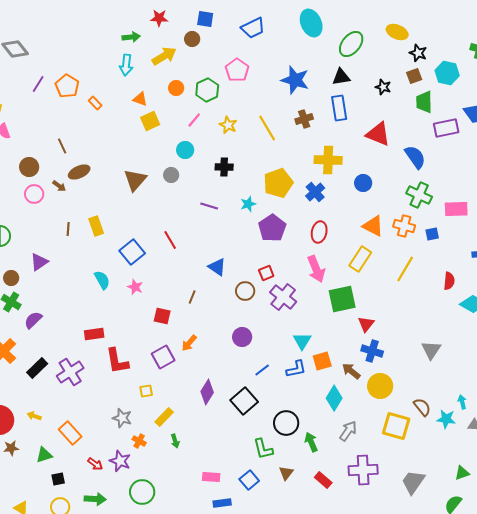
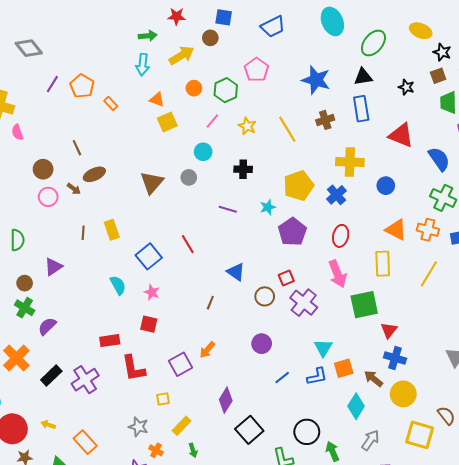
yellow rectangle: (360, 259) -> (383, 264), turned -35
red square: (162, 316) -> (149, 324), moved
black square: (244, 401) -> (249, 430), moved

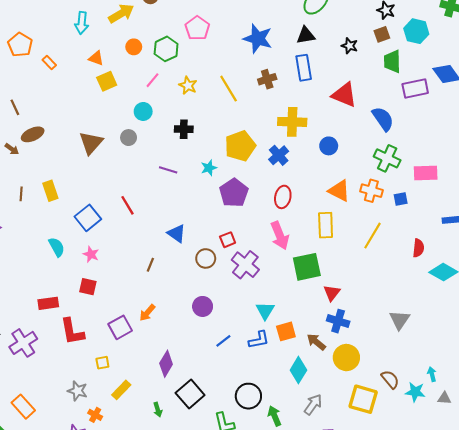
green arrow: (193, 450) -> (158, 410), moved

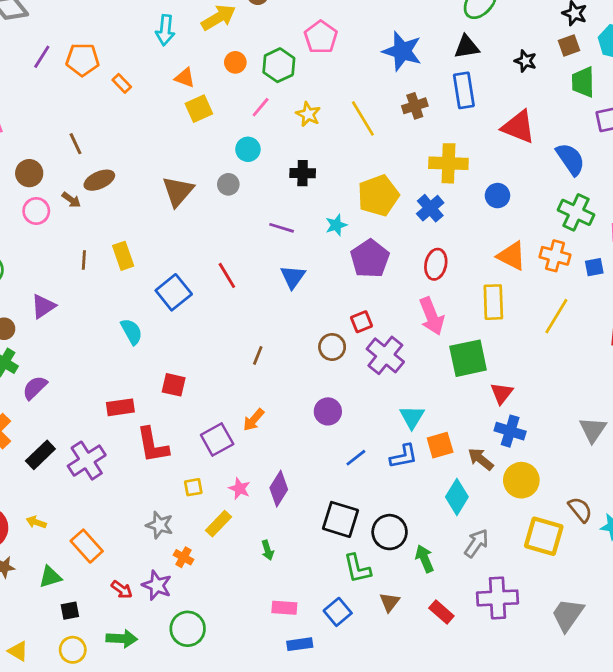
orange pentagon: (20, 45) -> (83, 60), turned -30
blue triangle: (176, 233) -> (293, 277), moved, turned 30
pink star: (91, 254) -> (240, 489), moved
black square: (190, 394) -> (340, 519), moved, turned -32

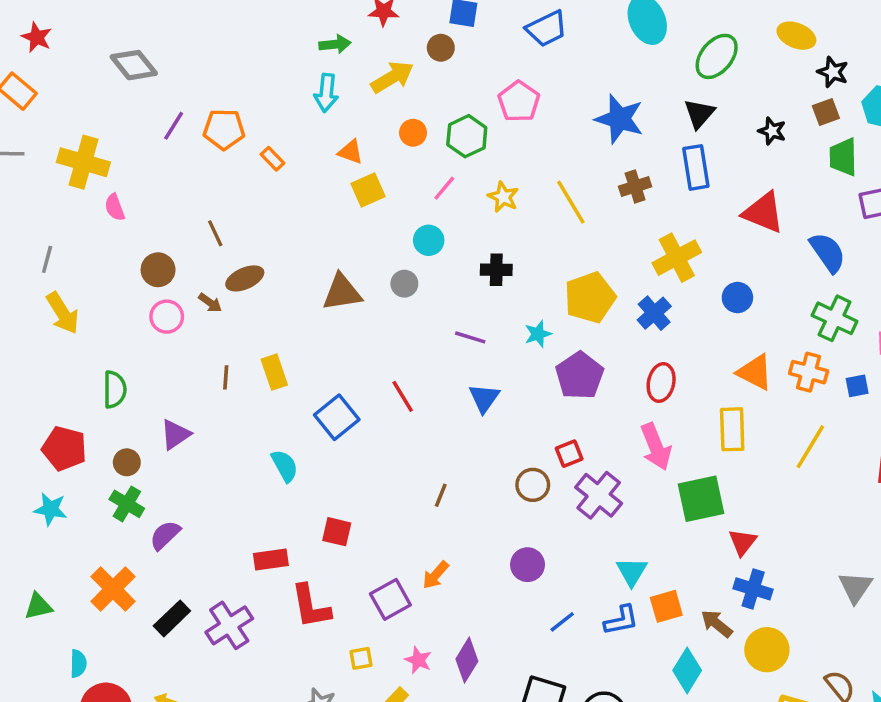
black triangle: (467, 47) -> (699, 114), turned -40
yellow cross: (448, 163) -> (677, 258), turned -30
brown triangle: (178, 191) -> (342, 292), turned 40

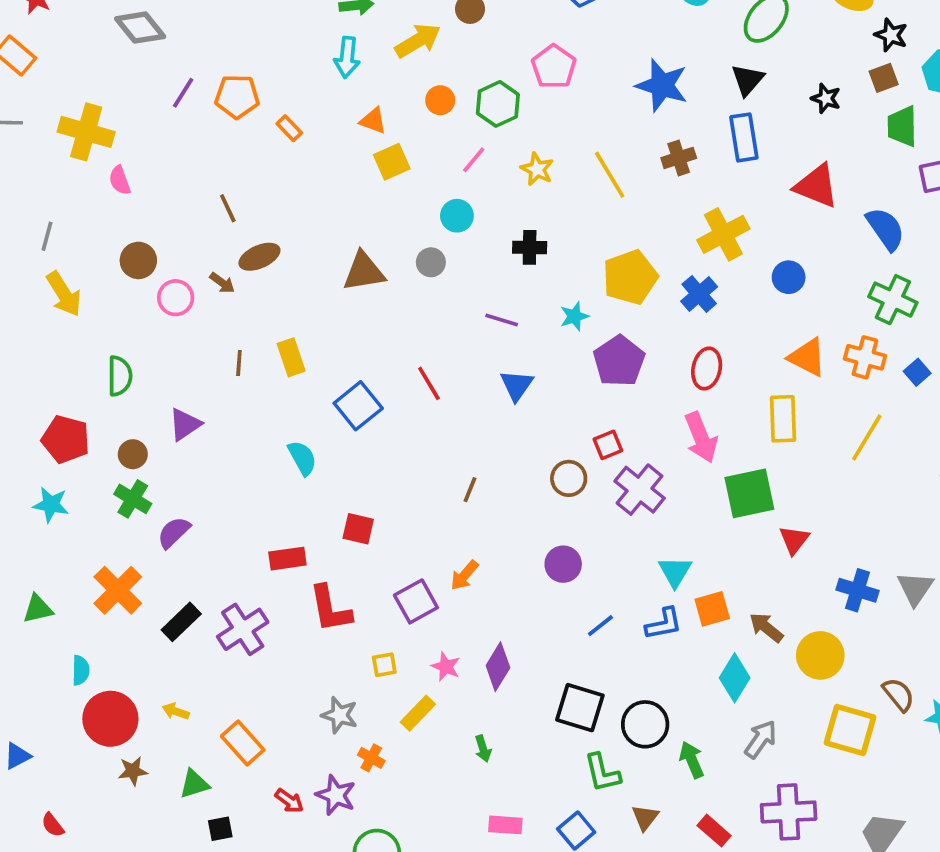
brown circle: (158, 270) -> (138, 260), moved
blue square: (857, 386) -> (917, 372), turned -30
blue cross: (753, 589) -> (858, 590), moved

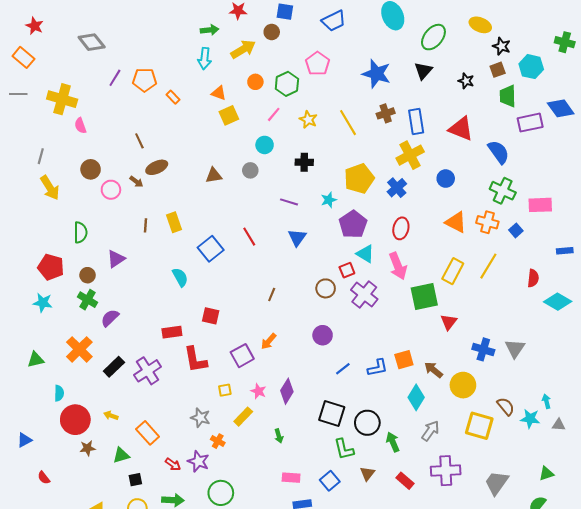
blue rectangle: (744, 137) -> (416, 122), moved
brown triangle: (364, 272) -> (214, 175), size x0.7
yellow rectangle: (783, 419) -> (453, 271), moved, turned 30
cyan triangle: (675, 572) -> (365, 254), moved, turned -30

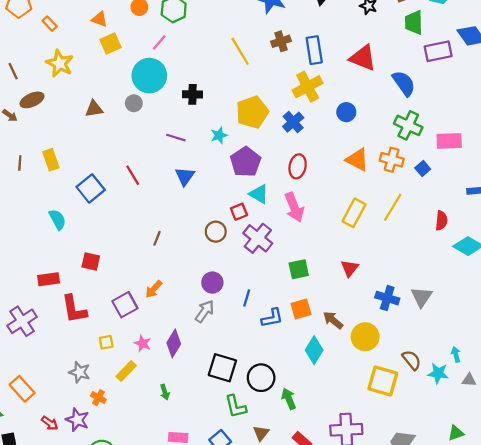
yellow star: (308, 119) -> (60, 63), moved, size x1.4
cyan circle: (265, 145) -> (149, 76), size x1.8
green square: (424, 297) -> (299, 269), moved, size x0.7
blue line: (343, 369) -> (247, 298), moved, turned -35
gray arrow: (430, 431) -> (205, 311), moved

